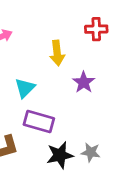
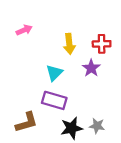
red cross: (96, 29) -> (102, 44), moved
cyan triangle: (25, 88) -> (54, 73), moved

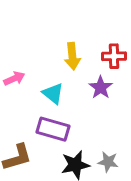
pink arrow: (24, 30) -> (14, 79), moved
cyan triangle: (54, 73) -> (53, 93), turned -36

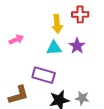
red cross: (114, 56) -> (80, 14), moved
cyan triangle: (53, 93) -> (54, 48), moved, turned -42

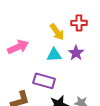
yellow arrow: (57, 24) -> (57, 32), turned -30
pink arrow: (16, 40) -> (18, 47), size x1.5

